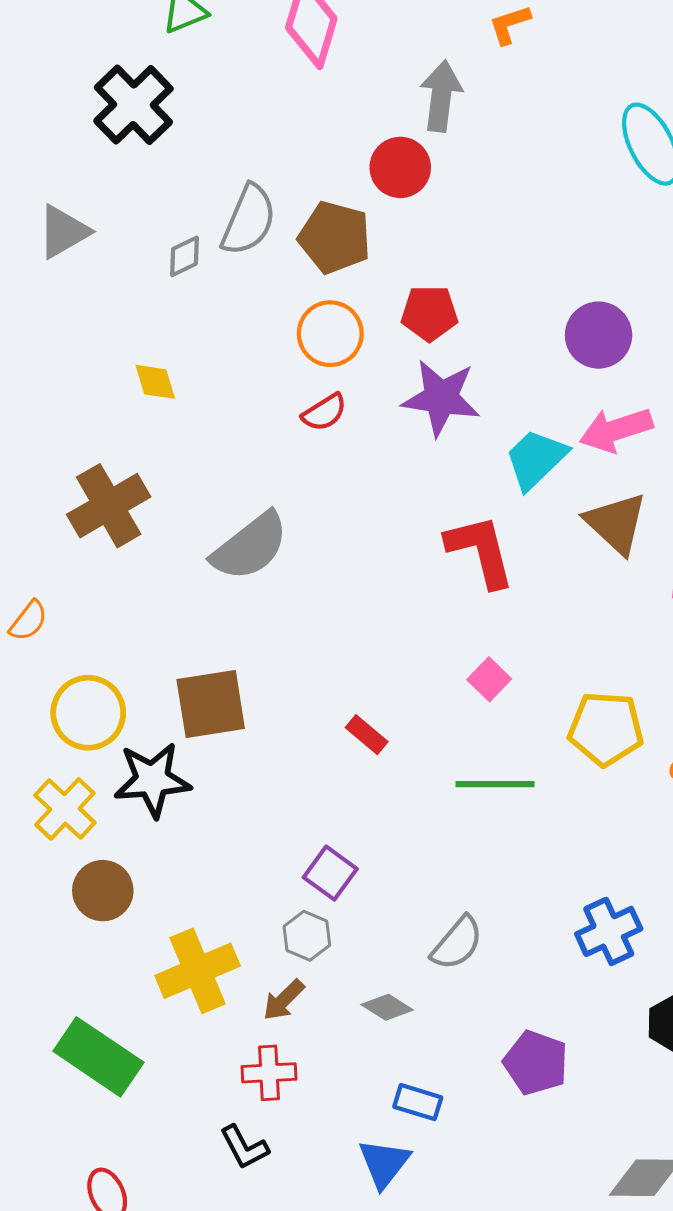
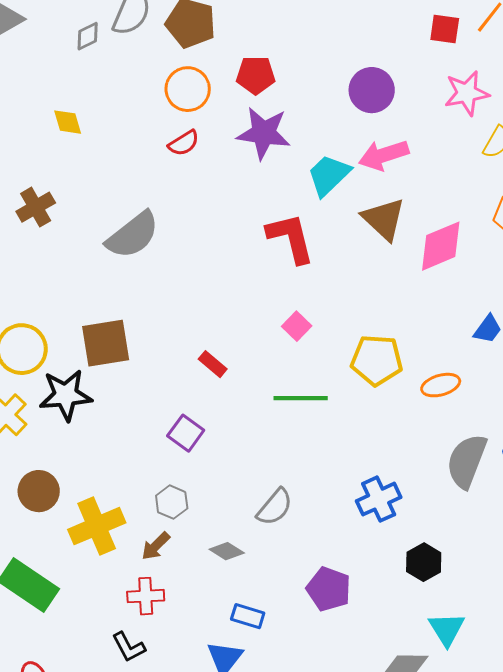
brown cross: (109, 506) -> (36, 207), size x0.7
purple square: (330, 873) -> (186, 433), moved
brown circle: (103, 891) -> (39, 491), moved

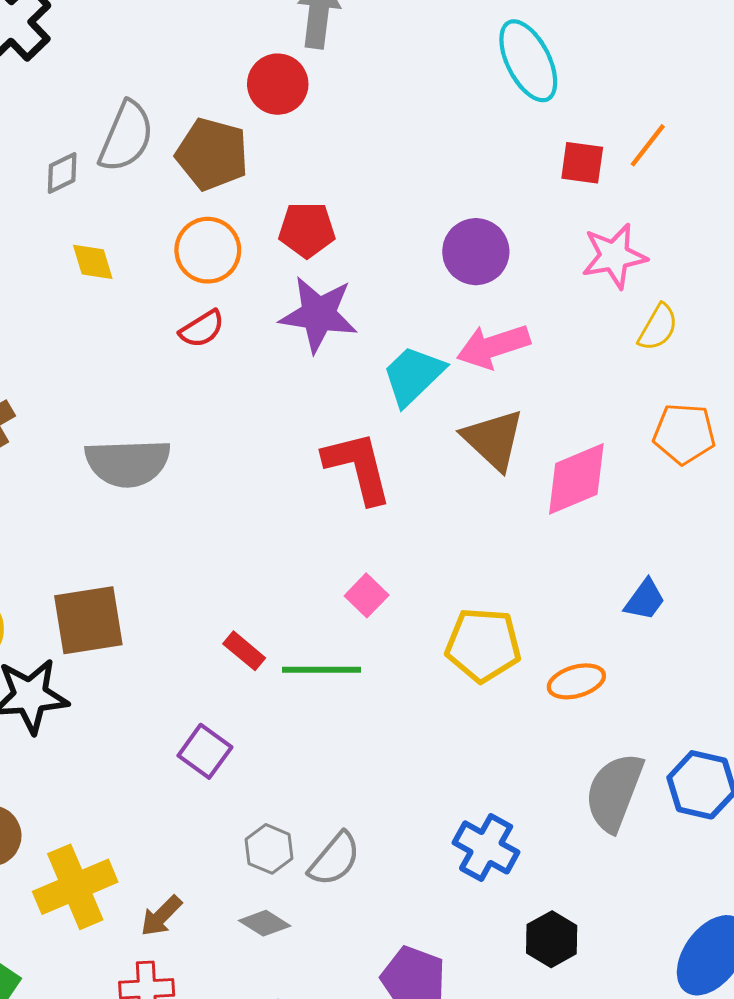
yellow diamond: (68, 122) -> (93, 262), moved
gray semicircle: (133, 235) -> (128, 463), turned 36
green line: (301, 398) -> (321, 670), moved
blue cross: (379, 499) -> (486, 847), turned -36
gray hexagon: (172, 502) -> (269, 849), moved

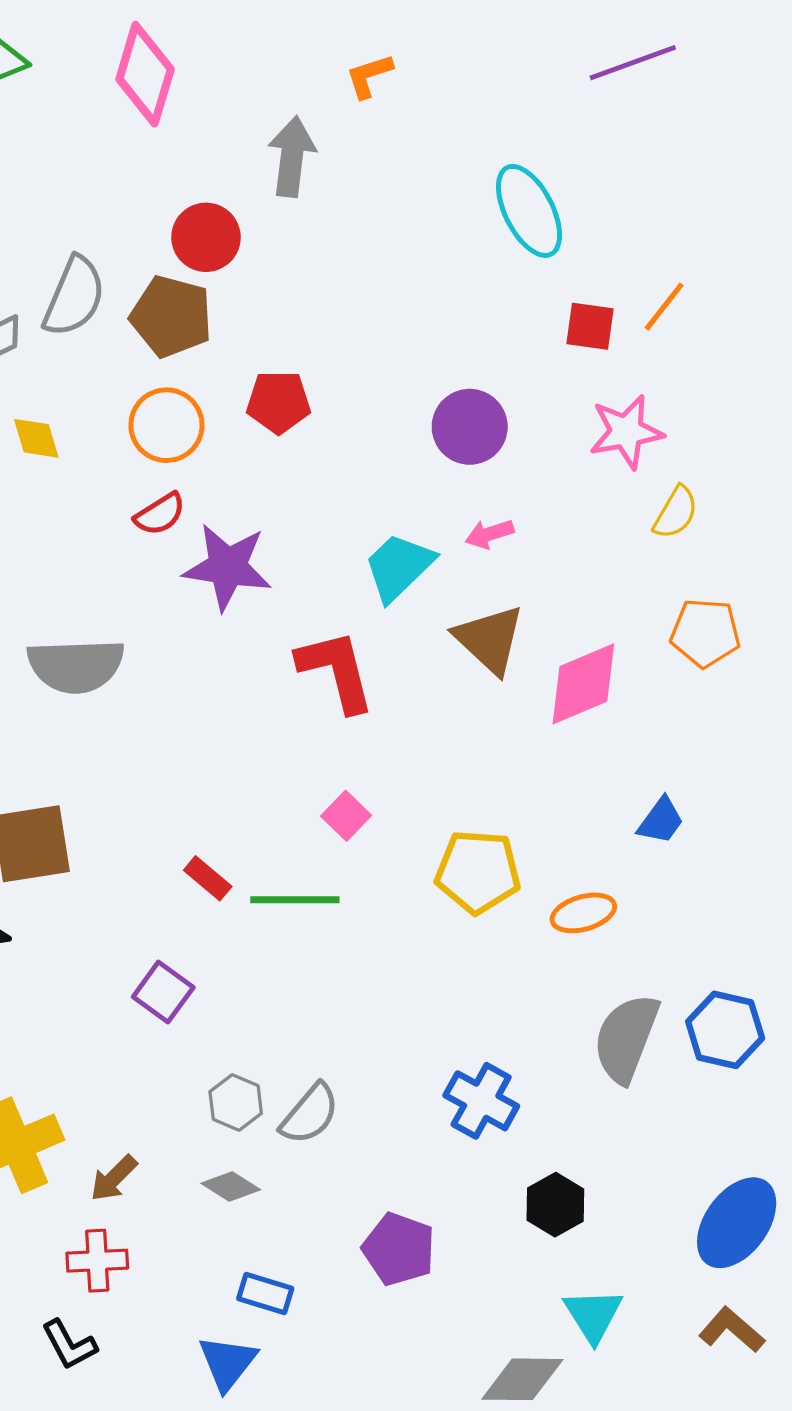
red circle: (278, 84) -> (206, 237), moved
purple star: (319, 314) -> (227, 567), moved
pink arrow: (493, 346) -> (489, 534), size x0.6

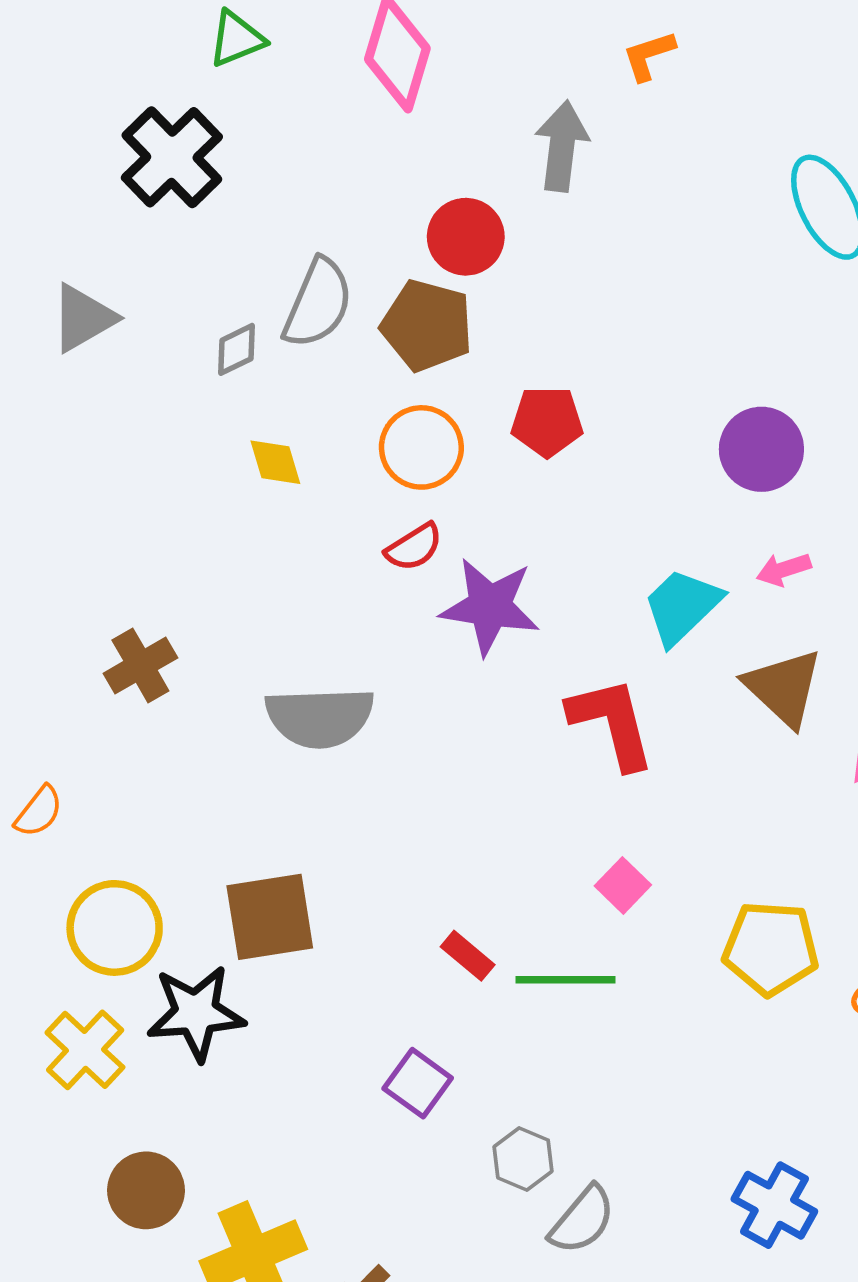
gray hexagon: (236, 1102) -> (523, 1159), moved

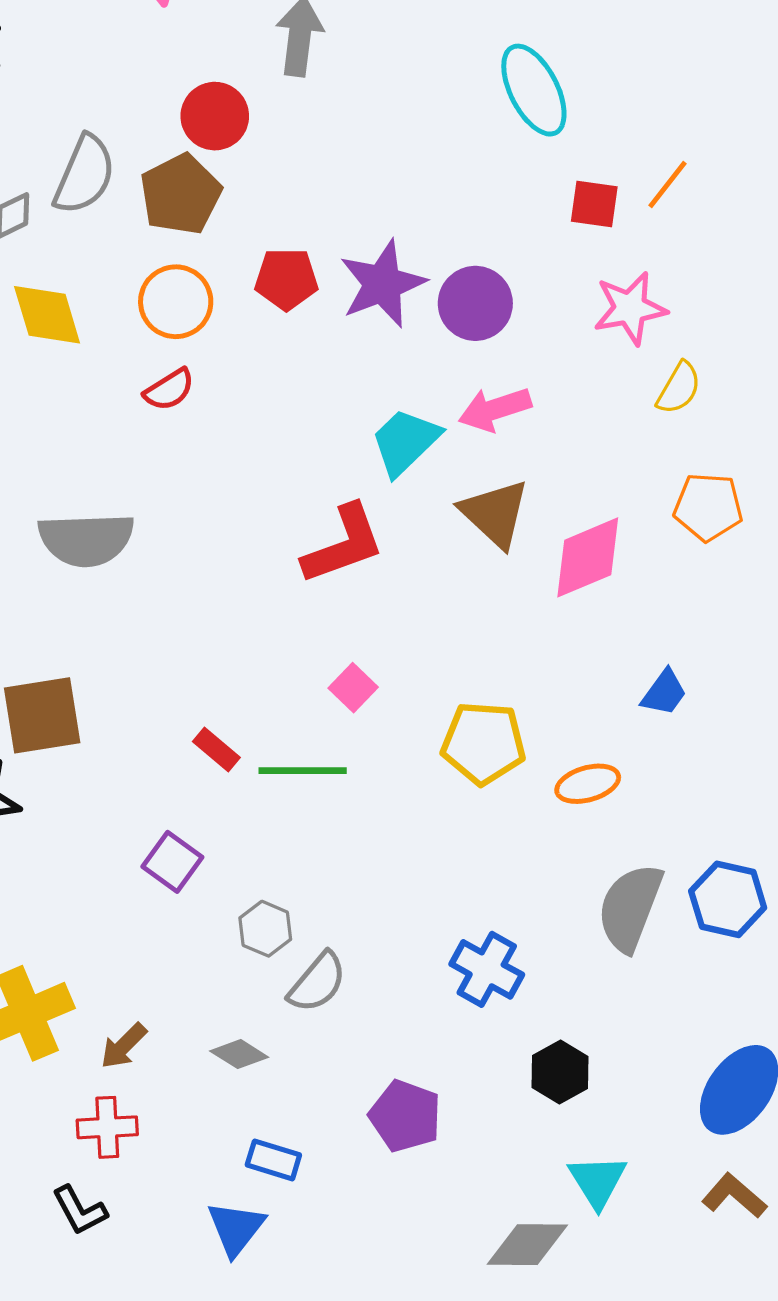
brown pentagon: (427, 325) -> (181, 194), turned 30
yellow diamond: (275, 462) -> (47, 315), size x1.5
pink arrow: (784, 569) -> (495, 409), size x1.5
purple star: (490, 606) -> (383, 284), moved, turned -30
red L-shape: (612, 723) -> (343, 544), turned 84

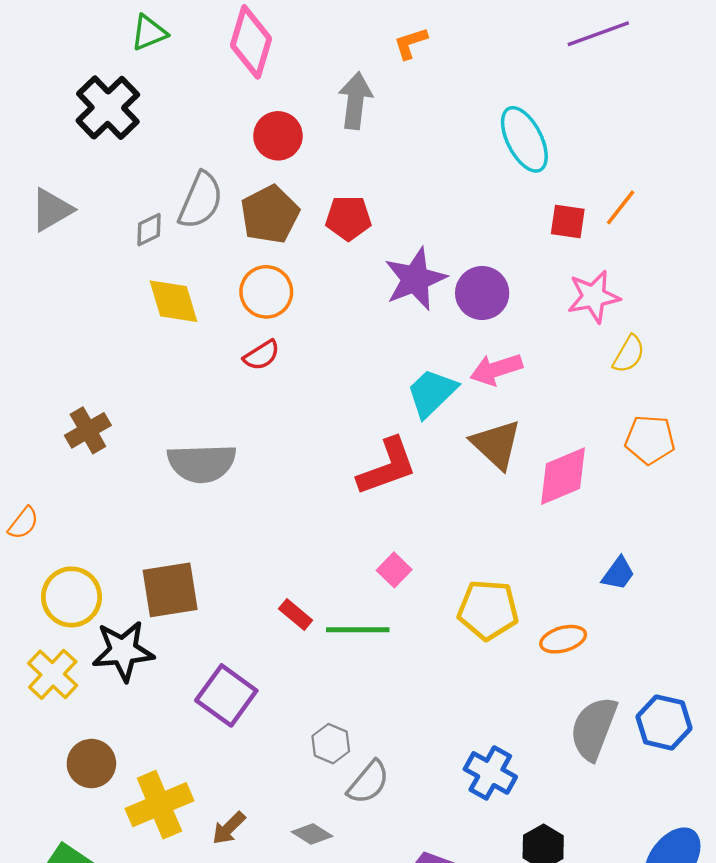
red circle: (215, 116) -> (278, 136), moved
red pentagon: (286, 279) -> (348, 218), moved
purple square: (172, 862) -> (226, 695), moved, size x1.4

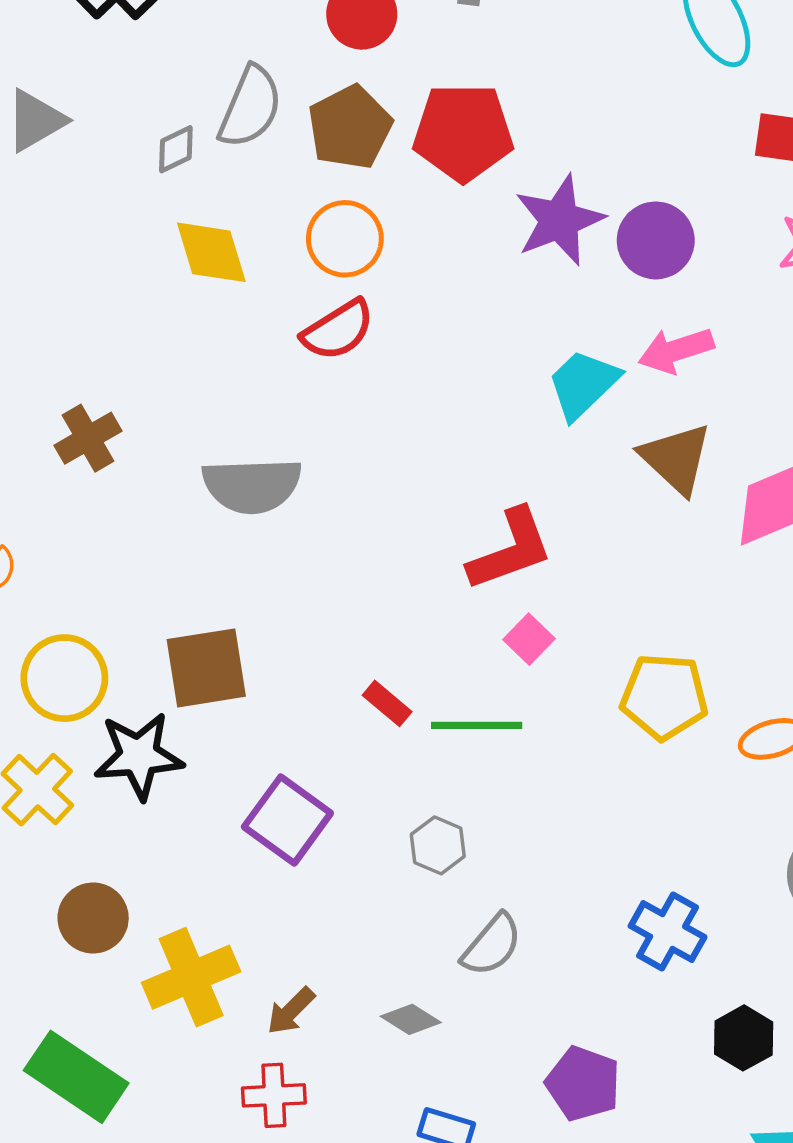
red pentagon: (348, 218) -> (463, 132), size x1.5
red semicircle: (262, 355) -> (338, 330), size x1.4
red L-shape: (387, 467) -> (510, 550), moved
gray hexagon: (331, 744) -> (438, 845), moved

